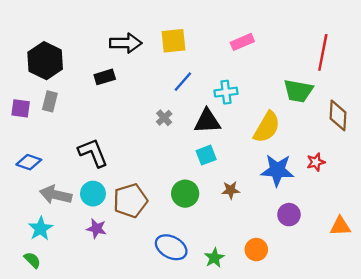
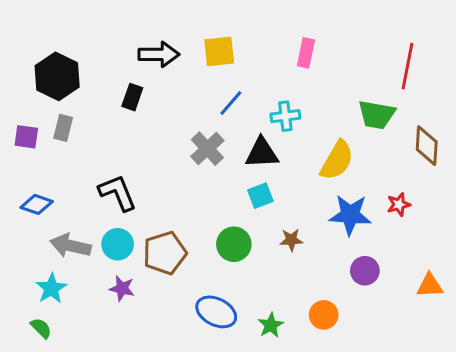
pink rectangle: (242, 42) -> (306, 53), turned -55
black rectangle: (105, 77) -> (132, 97), turned -54
gray cross: (164, 118) -> (207, 149), size x1.6

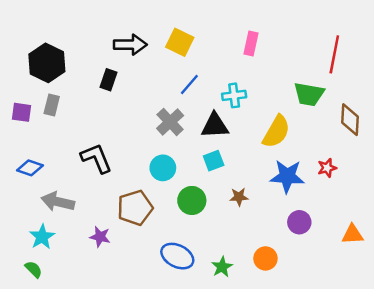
yellow square: (219, 51) -> (180, 42), turned 32
cyan circle: (118, 244) -> (163, 168), moved

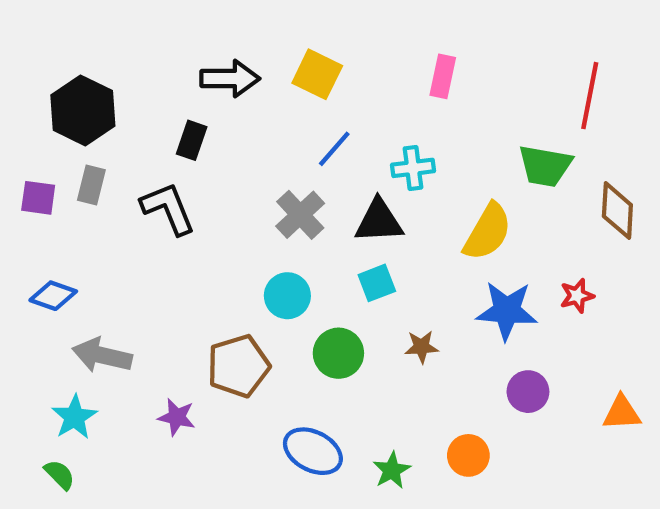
black L-shape: (96, 158) -> (168, 208), moved

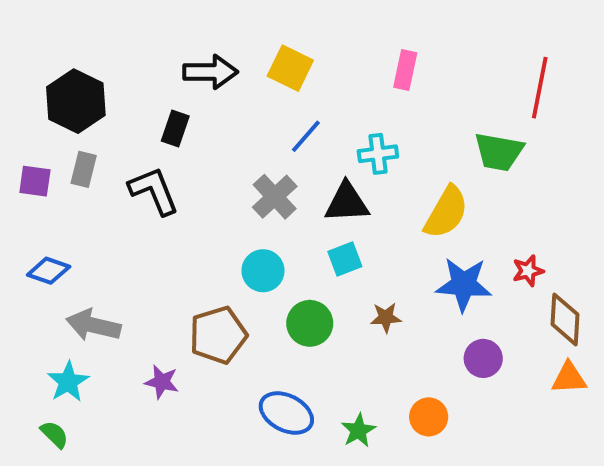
brown diamond: (617, 211) -> (565, 319), moved

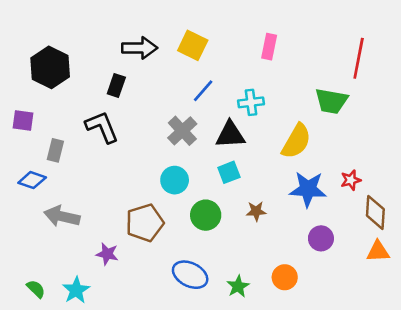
gray rectangle: (84, 169) -> (55, 150), moved
cyan star: (68, 382) -> (76, 290), moved

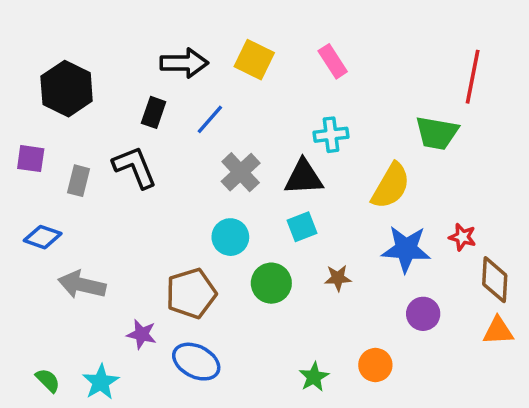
pink rectangle: (269, 47) -> (333, 61), moved, turned -45
blue line: (203, 91) -> (210, 119), moved
gray rectangle: (55, 150) -> (78, 181), moved
red star: (351, 180) -> (462, 237), turned 30
blue ellipse: (190, 275) -> (196, 362), moved

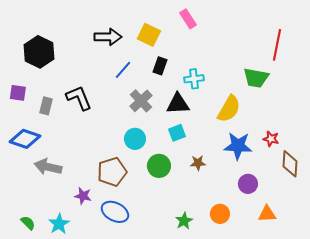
pink rectangle: (333, 61) -> (188, 19), moved
black rectangle: (154, 112) -> (160, 66), moved
blue diamond: (43, 237) -> (25, 139), size x1.4
orange triangle: (498, 331) -> (267, 214), moved

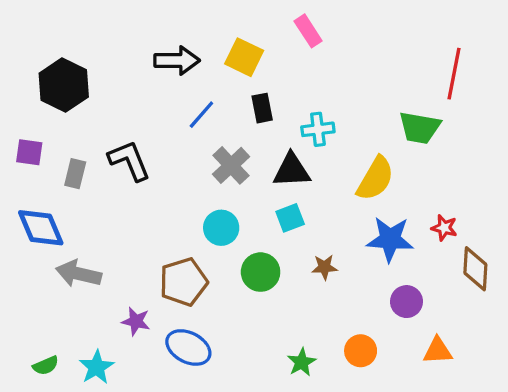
black rectangle: (160, 66) -> (262, 108), turned -30
blue diamond: (25, 139) -> (41, 228), turned 48
green semicircle: (28, 223) -> (46, 366), turned 112

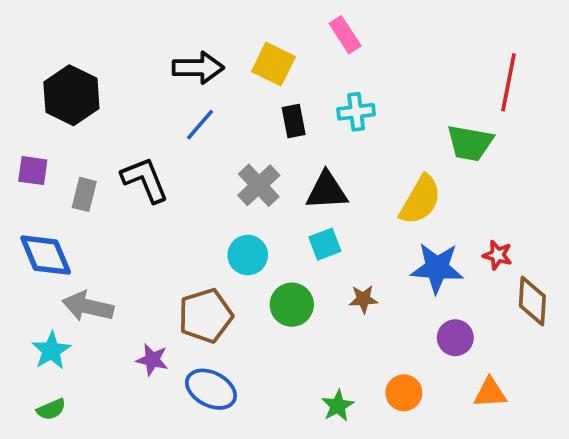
blue line: (201, 115) -> (200, 125), moved
cyan cross: (318, 129) -> (356, 112), moved
cyan star: (97, 367) -> (51, 351), moved

